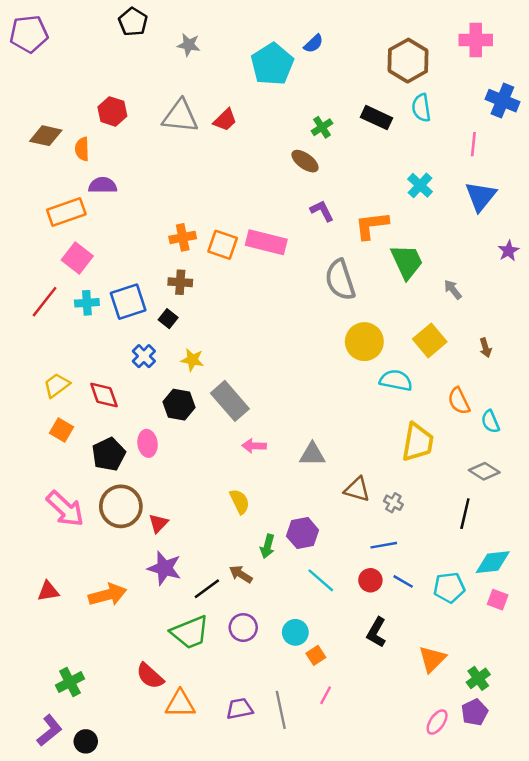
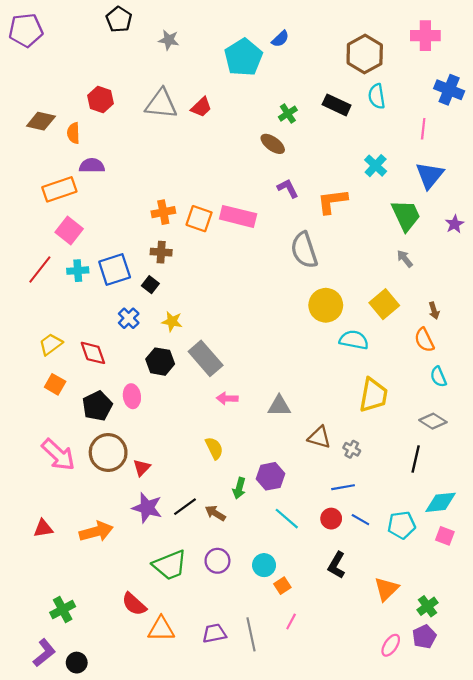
green trapezoid: (407, 262) -> (406, 215), moved
orange semicircle: (459, 401) -> (424, 340), moved
black line: (207, 589) -> (185, 507), moved

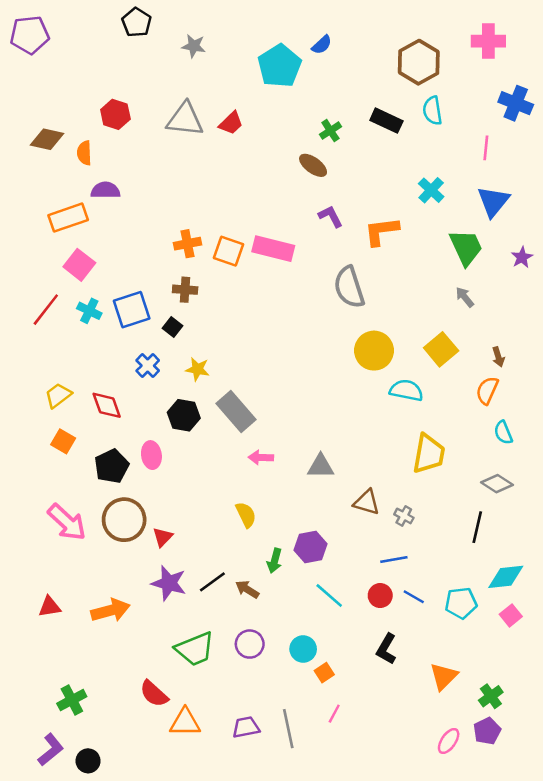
cyan cross: (78, 271) -> (89, 311), turned 30
orange semicircle: (424, 340) -> (487, 390), turned 50
pink square: (445, 536) -> (511, 615), turned 30

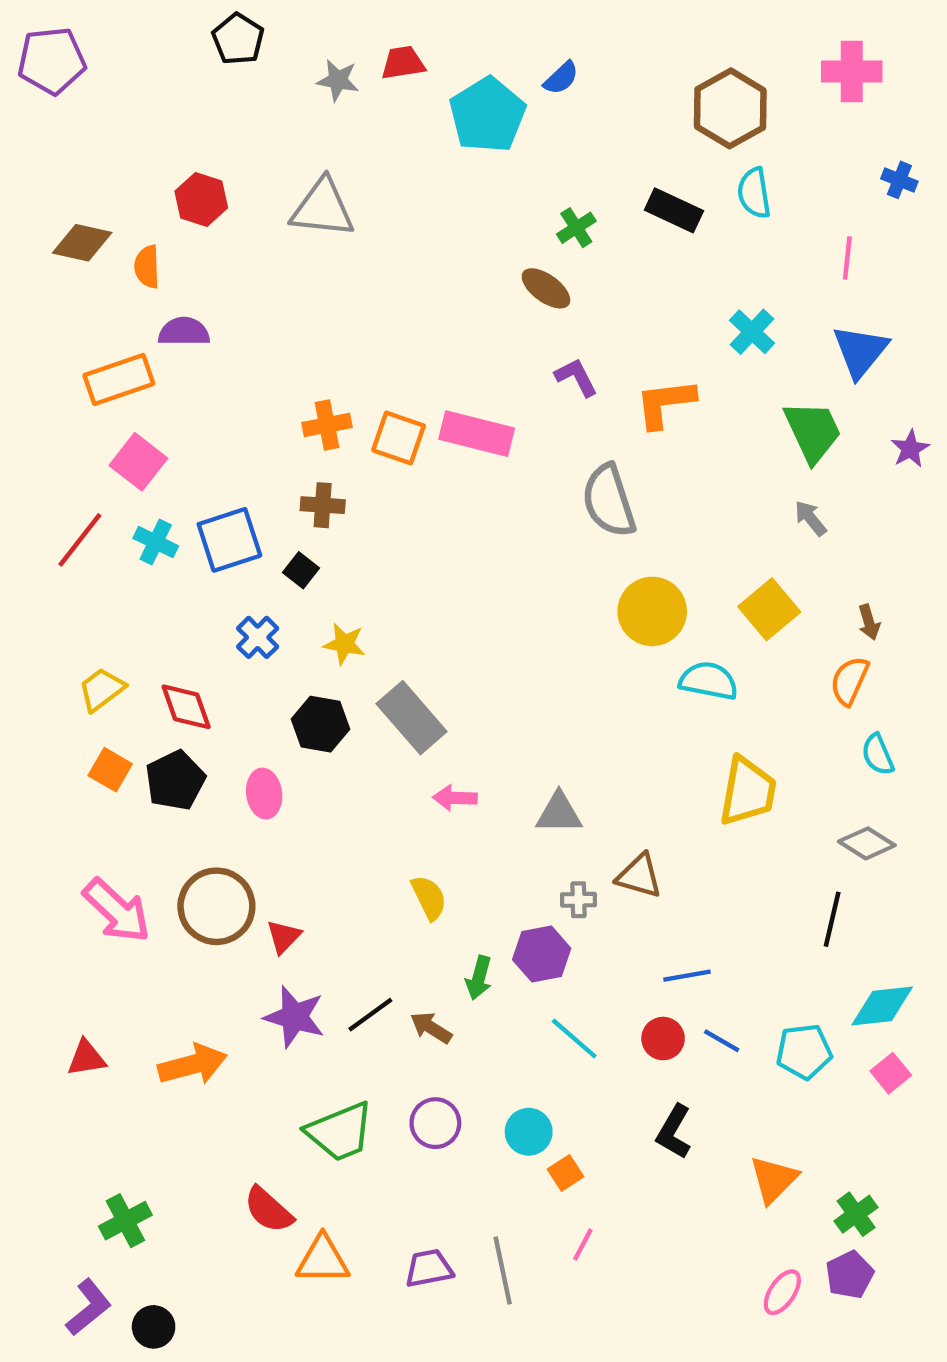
blue cross: (516, 103) -> (899, 180), size x0.6
red trapezoid: (231, 123) -> (403, 63), moved, turned -145
black pentagon: (112, 466) -> (175, 781), moved
gray cross: (404, 516) -> (579, 900), moved, turned -30

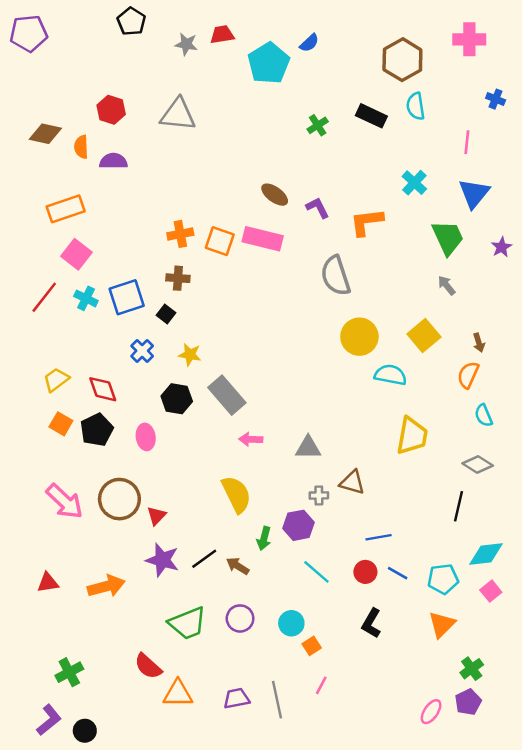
brown ellipse: (546, 288) -> (275, 195), moved
purple semicircle: (184, 332) -> (113, 161), moved
yellow semicircle: (429, 898) -> (236, 494), size x1.5
orange triangle: (774, 1179) -> (442, 624), moved

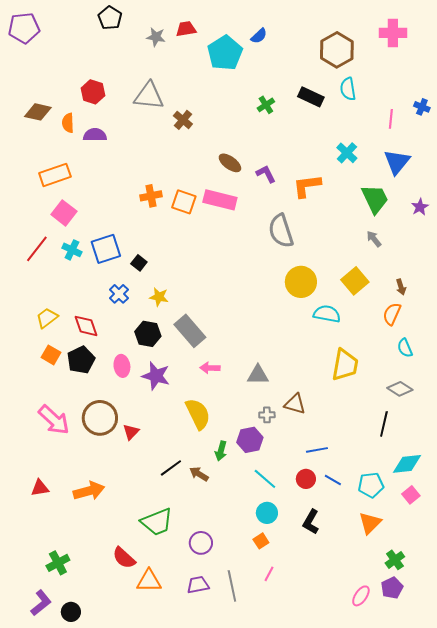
blue cross: (496, 99) -> (422, 107), moved
brown cross: (178, 278) -> (183, 120), moved, turned 36
purple star: (162, 560) -> (156, 376), moved
purple circle: (240, 618) -> (201, 543), moved
cyan circle: (291, 623) -> (267, 513), moved

